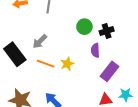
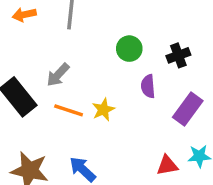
black cross: (107, 31) -> (178, 55), moved
purple rectangle: (110, 71) -> (188, 109), moved

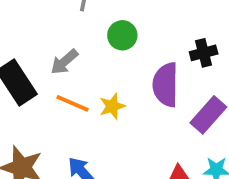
green circle: (129, 49) -> (122, 35), moved
purple semicircle: (148, 86) -> (166, 85), size x1.6

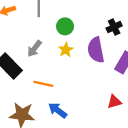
orange line: (73, 103) -> (43, 84), moved
yellow star: (112, 106) -> (66, 50), moved

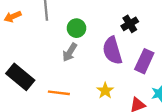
gray arrow: (34, 49) -> (70, 52), moved
yellow star: (66, 50) -> (105, 91), moved

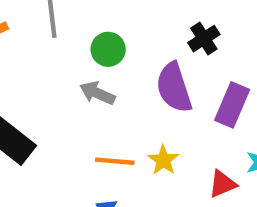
gray arrow: (70, 52) -> (97, 93), turned 84
orange line: (59, 93) -> (115, 161), moved

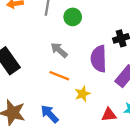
green circle: (108, 49) -> (73, 17), moved
orange line: (115, 161) -> (59, 76), moved

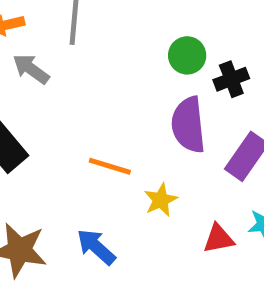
green circle: (73, 17) -> (187, 55), moved
gray arrow: (59, 50) -> (31, 69), moved

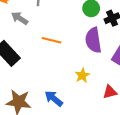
orange line: (110, 166) -> (52, 40), moved

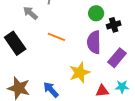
yellow star: (82, 75) -> (80, 73), size x1.5

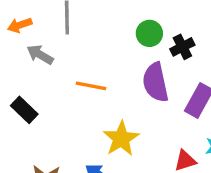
black rectangle: (15, 43) -> (24, 110), size x0.7
yellow star: (80, 73) -> (121, 139), moved

